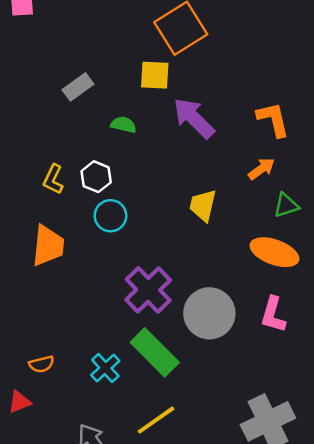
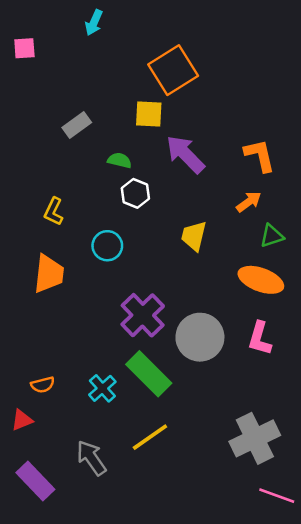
white hexagon: (96, 177) -> (135, 193), moved

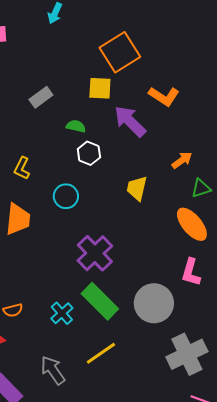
orange L-shape: (260, 155) -> (164, 96), moved, turned 136
orange ellipse: (261, 280) -> (192, 224), turned 30
gray circle: (200, 337) -> (154, 303), moved

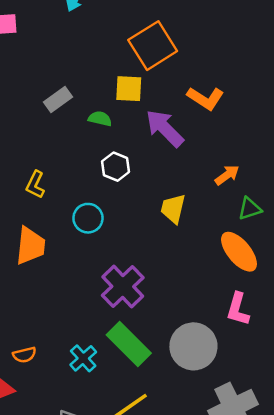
green semicircle: (76, 126) -> (100, 119), moved

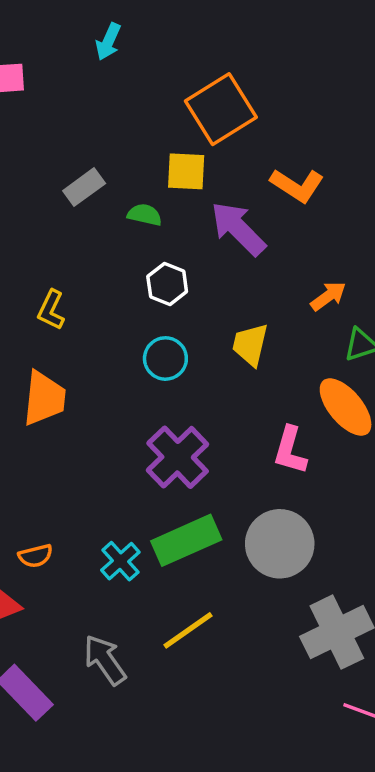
cyan circle: (88, 218) -> (165, 358), moved
pink L-shape: (238, 309) -> (290, 450), moved
green rectangle: (129, 344) -> (186, 540), turned -69

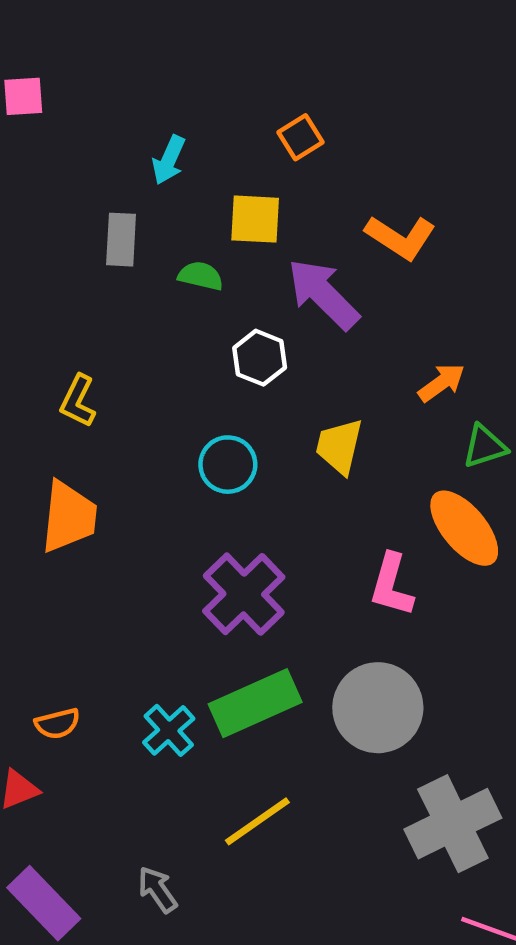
cyan arrow: (108, 42) -> (169, 160), moved
orange square: (221, 109) -> (301, 137), size x0.5
gray rectangle: (84, 187) -> (121, 240), turned -51
white hexagon: (167, 284) -> (260, 358), moved
gray arrow: (105, 660) -> (157, 889), moved, size x0.7

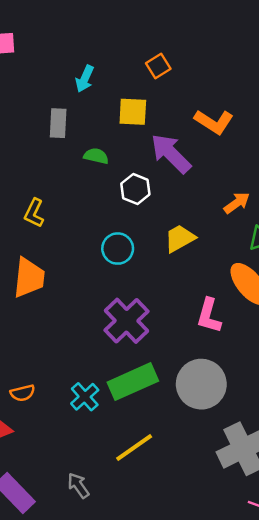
green semicircle: (201, 276) -> (96, 156), moved
yellow trapezoid: (339, 446) -> (180, 238), turned 48

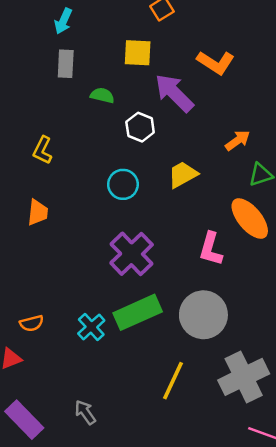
cyan arrow: (85, 79) -> (63, 21), moved
orange trapezoid: (29, 278) -> (38, 212), size x0.7
yellow line: (134, 447) -> (173, 381), moved, turned -30

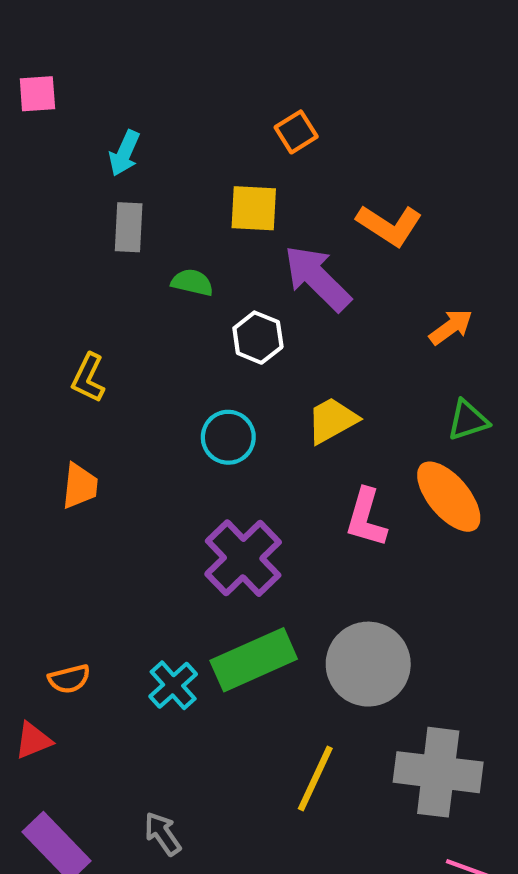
orange arrow: (238, 140) -> (451, 327), moved
pink L-shape: (211, 249) -> (366, 518), moved
gray cross: (244, 377) -> (438, 772), turned 33

